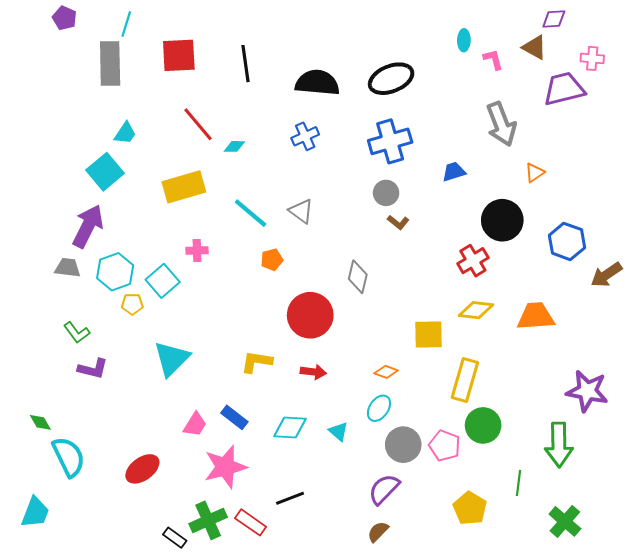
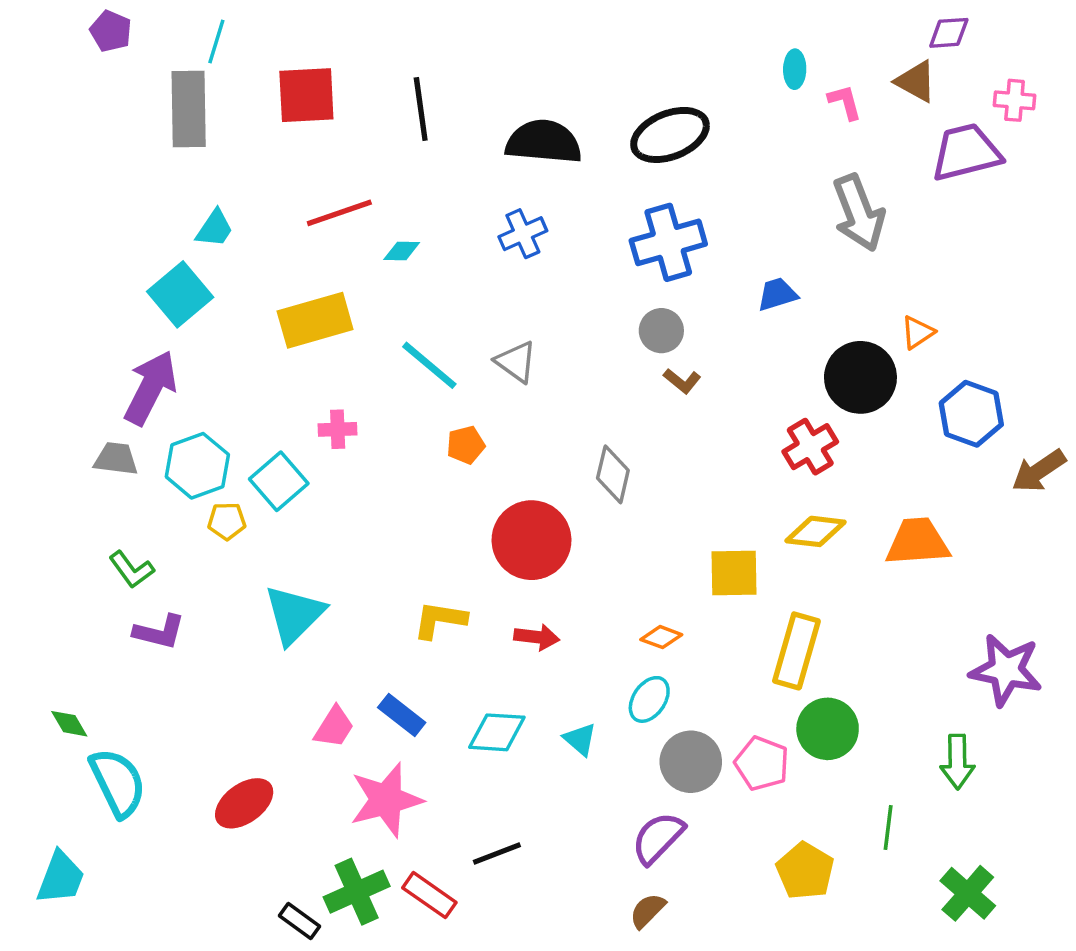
red line: (198, 124) -> (339, 213), turned -69
orange triangle: (535, 173) -> (918, 332), moved
green arrow: (559, 445) -> (957, 762), size x0.7

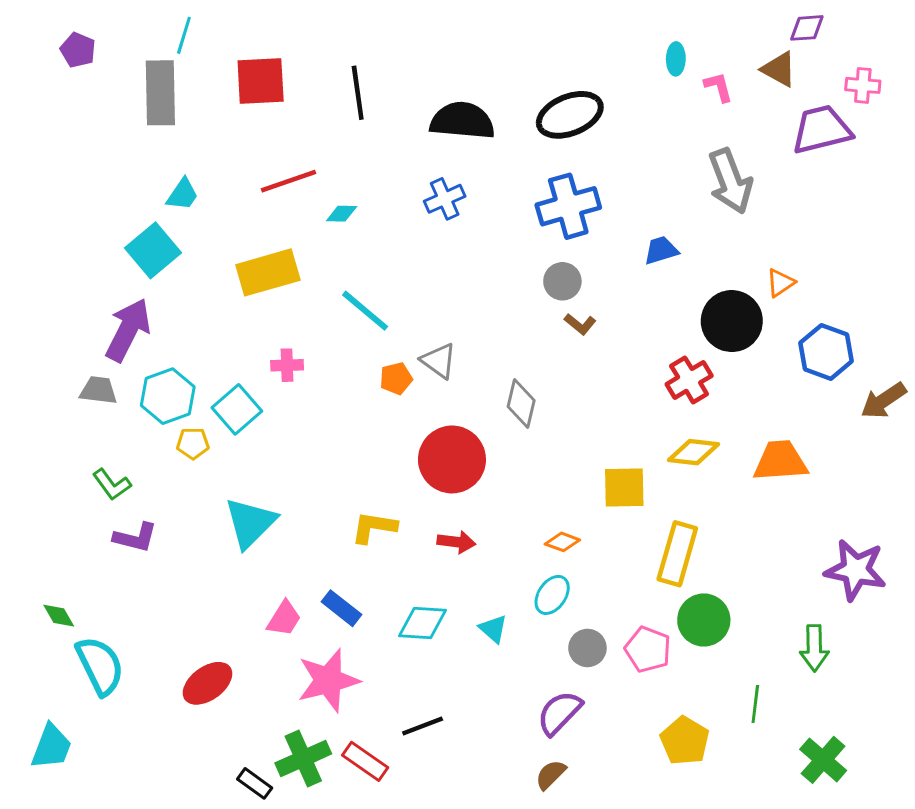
purple pentagon: (111, 31) -> (78, 50), moved
gray triangle: (516, 362) -> (439, 361), moved
gray circle: (691, 762) -> (587, 648), size x0.7

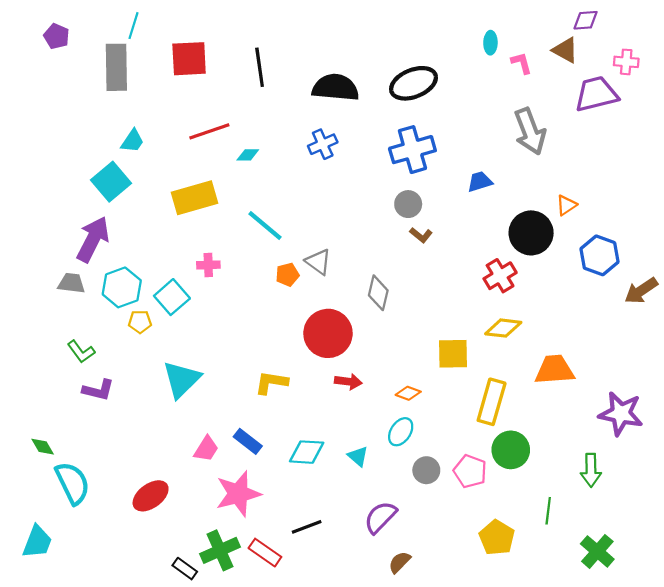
orange trapezoid: (780, 461) -> (555, 370), moved
red arrow: (456, 542) -> (348, 381), moved
purple semicircle: (559, 713) -> (380, 517), moved

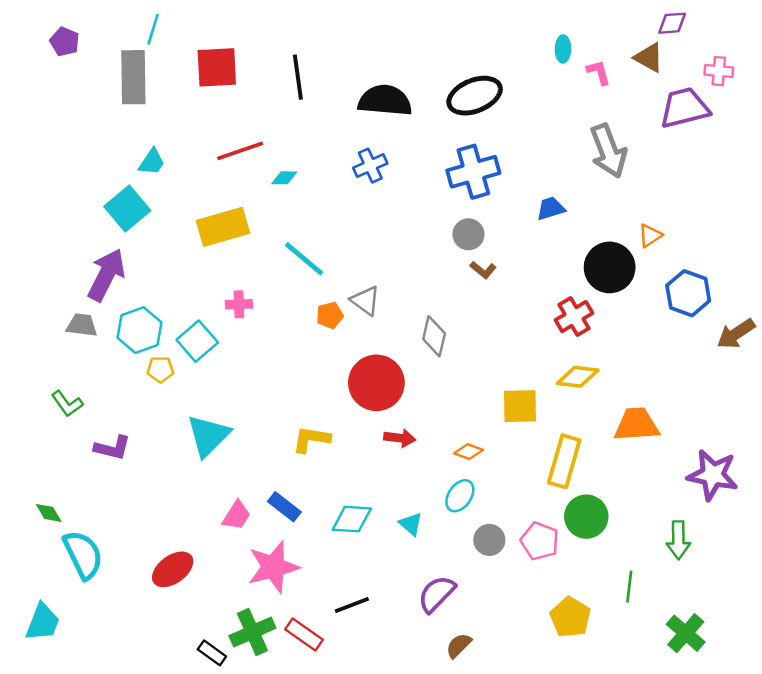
green L-shape: (81, 352) -> (67, 404), moved

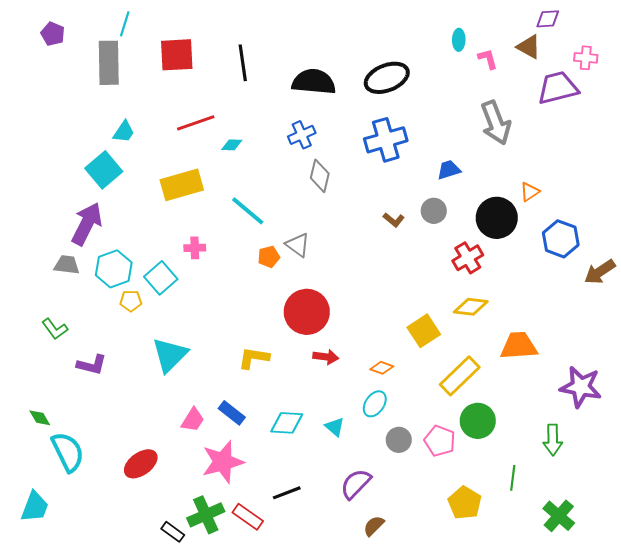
gray circle: (468, 234) -> (434, 211), moved
gray diamond: (434, 336) -> (320, 176), moved
yellow square: (520, 406) -> (424, 331), turned -32
yellow rectangle: (564, 461) -> (460, 376), turned 30

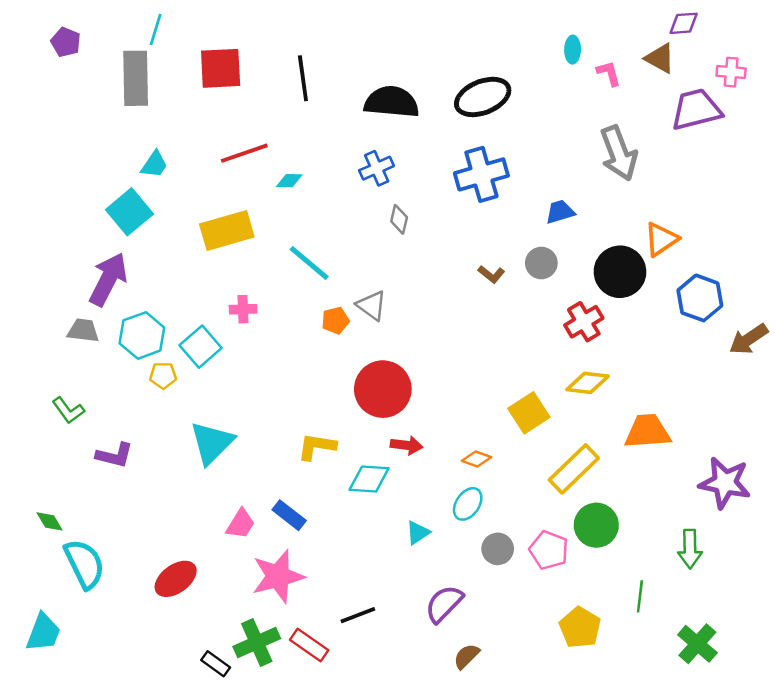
gray diamond: (320, 176) -> (399, 219), size x0.7
orange triangle: (530, 192) -> (661, 239), size x1.4
cyan diamond: (287, 423) -> (369, 479), moved
cyan triangle: (335, 427) -> (418, 533), turned 45

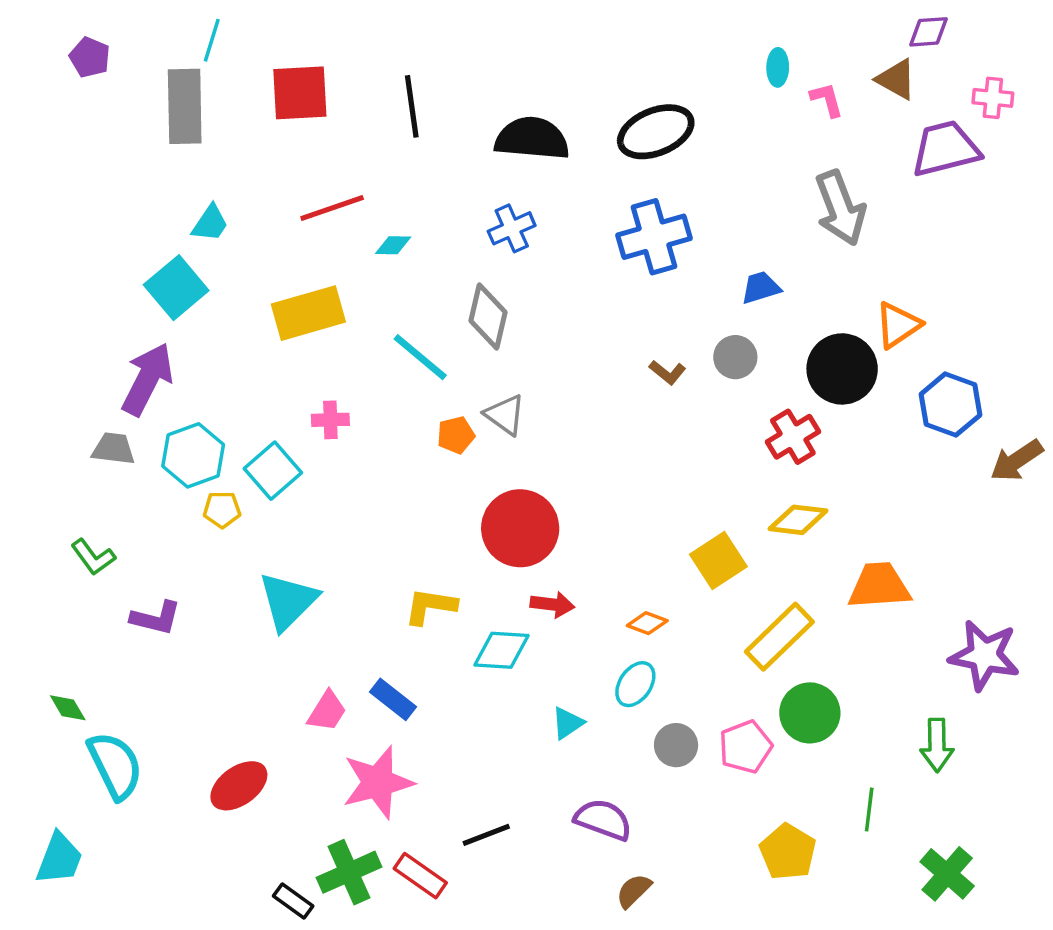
gray diamond: (399, 219) -> (488, 316), moved, size x1.6
pink pentagon: (549, 550) -> (745, 747), turned 30
purple semicircle: (444, 604) -> (603, 820), turned 66

